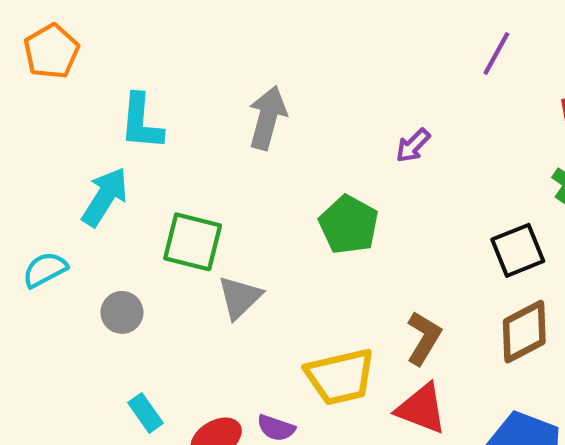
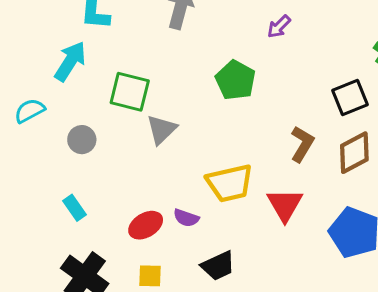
brown L-shape: (424, 338) -> (302, 144), moved
red triangle: (421, 409) -> (285, 205), turned 39
cyan rectangle: (145, 413) -> (75, 208), moved

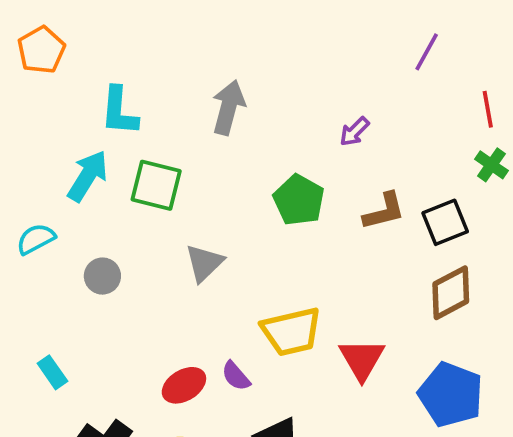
green square: (130, 92) -> (156, 185), moved
brown L-shape: (302, 144) -> (384, 211), moved, turned 45
cyan rectangle: (75, 208) -> (52, 372), moved
purple semicircle: (186, 218) -> (236, 376), turned 30

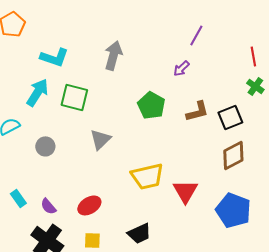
purple line: (427, 52) -> (196, 35), moved
cyan L-shape: (119, 111) -> (54, 57), turned -76
purple semicircle: (236, 376) -> (48, 206), moved

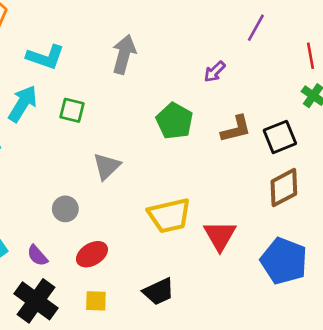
purple line: (196, 35) -> (256, 28), moved
green square: (74, 97) -> (72, 110), size x0.7
gray circle: (45, 146) -> (65, 209), moved

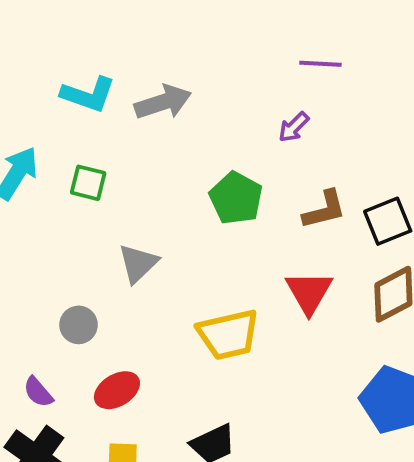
purple line: (256, 28) -> (320, 64), moved, turned 64
gray arrow: (124, 54) -> (163, 102), turned 57
cyan L-shape: (45, 57) -> (88, 94), moved
red triangle: (220, 236) -> (309, 292), moved

